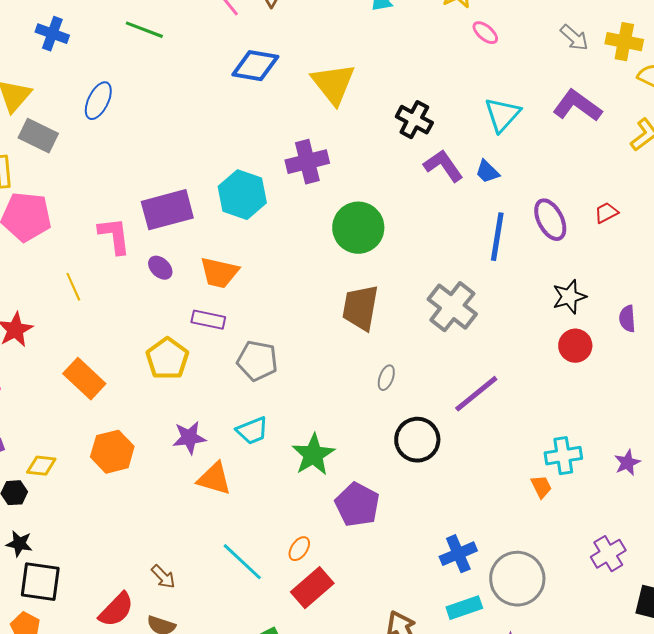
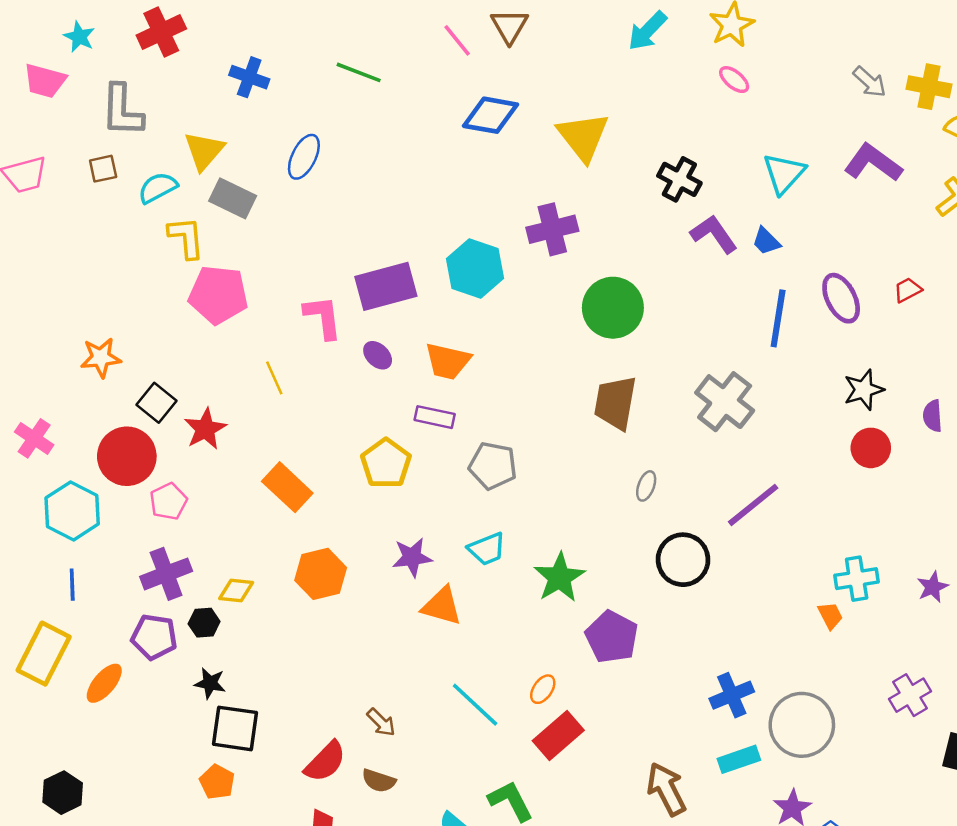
pink ellipse: (485, 33) -> (734, 80), moved

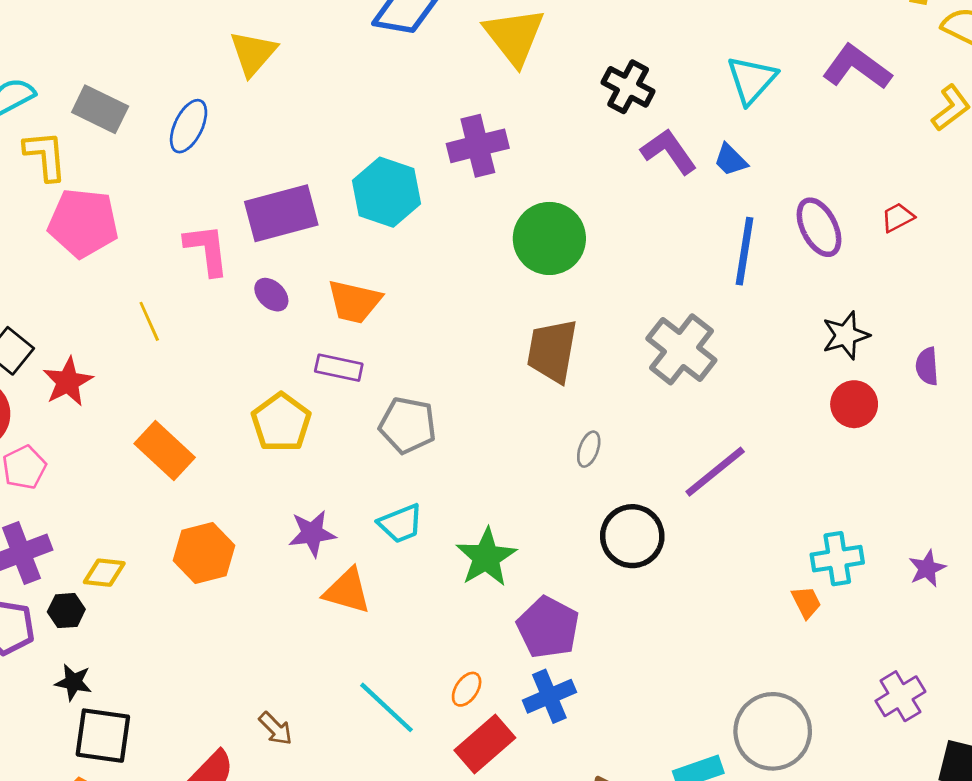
yellow triangle: (204, 151) -> (253, 53), moved
blue ellipse: (304, 157) -> (189, 126), moved
blue cross: (732, 695) -> (549, 696), moved

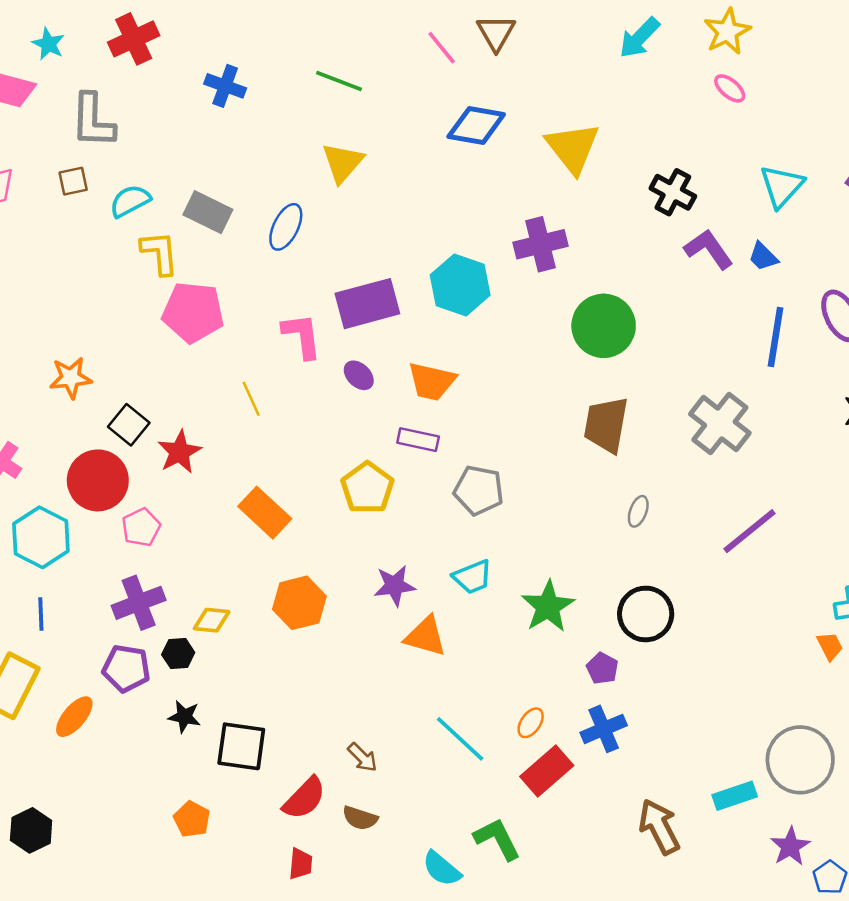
black circle: (632, 536) -> (646, 614), moved
purple pentagon: (548, 627) -> (602, 668), size x0.6
black square: (103, 736) -> (241, 746), moved

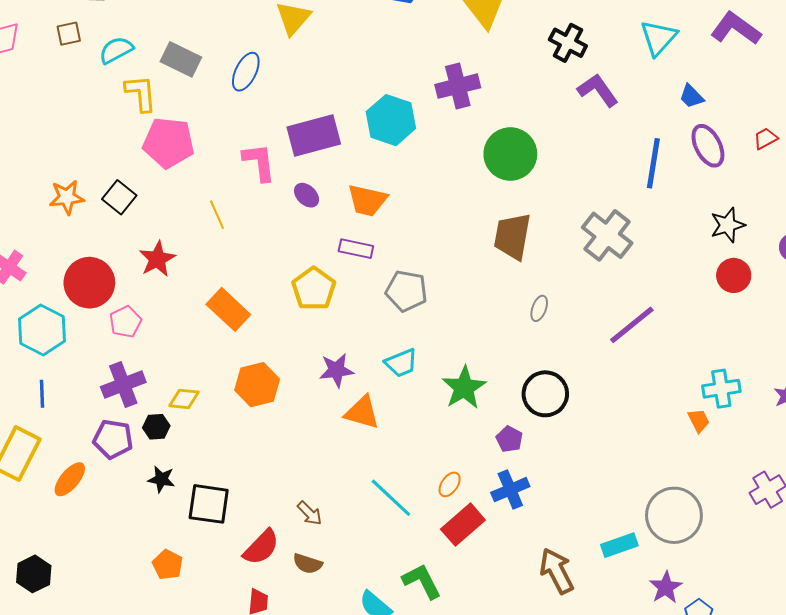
blue trapezoid: (763, 257) -> (691, 96), moved
black square: (129, 425) -> (119, 197), moved

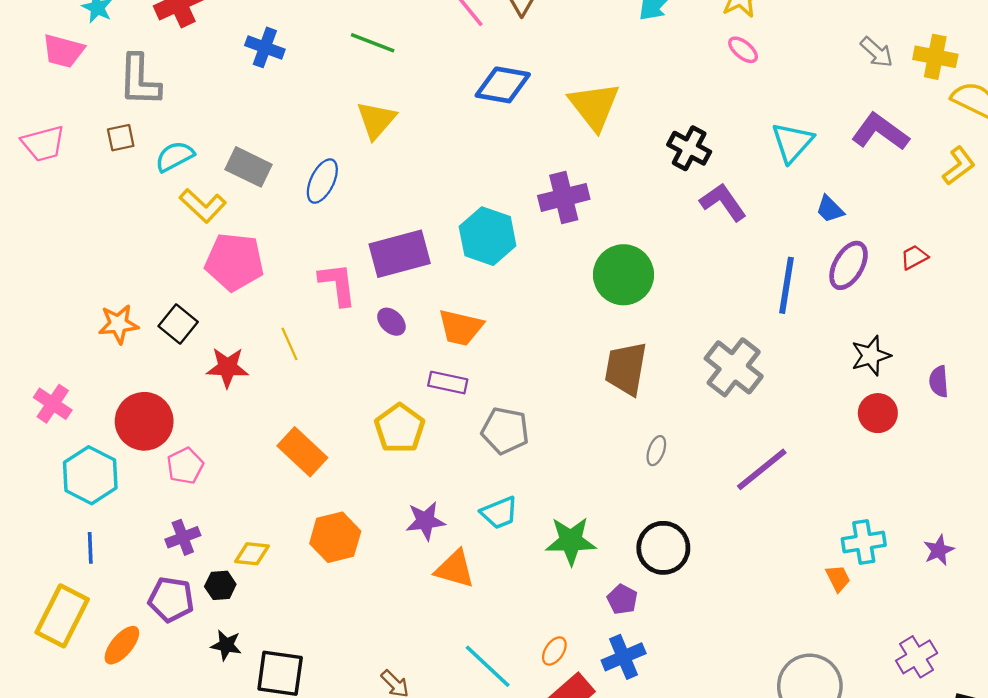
yellow L-shape: (141, 93) -> (203, 206), turned 138
purple ellipse: (708, 146) -> (849, 265), turned 57
red star: (157, 259) -> (227, 367), moved, turned 30
purple cross: (123, 385) -> (183, 537), size x0.7
green star: (464, 388) -> (571, 541), turned 30

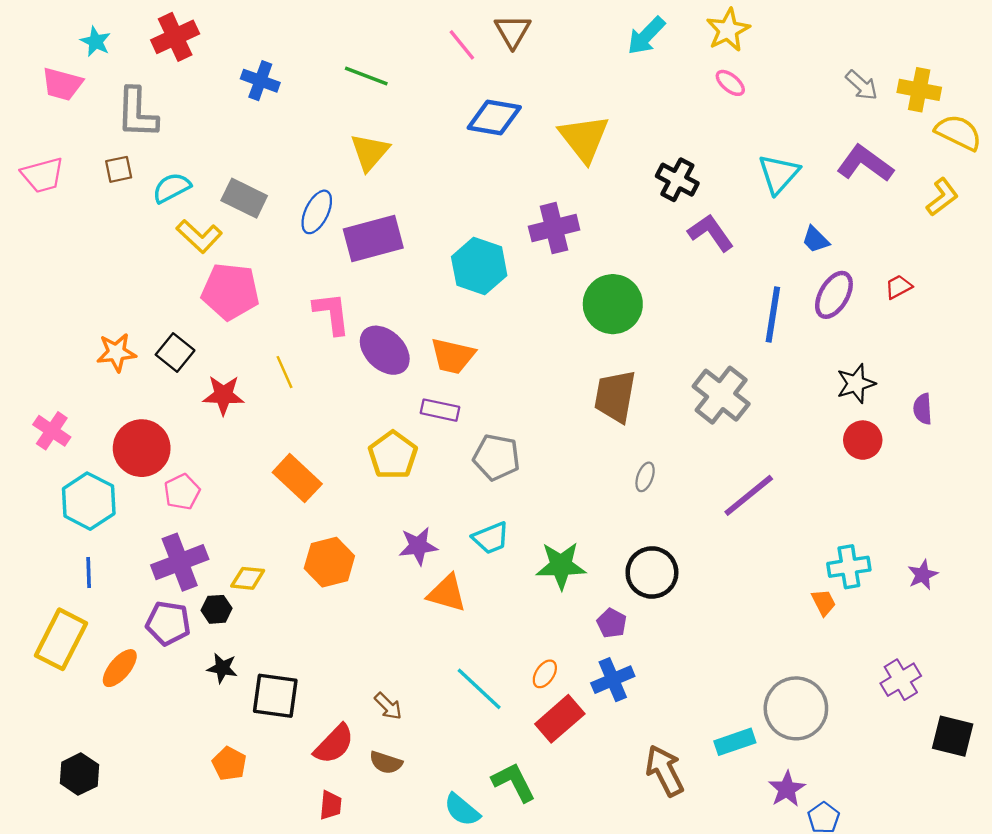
purple rectangle: (400, 254) -> (373, 238), moved
purple ellipse: (391, 322) -> (385, 350), size x1.8
purple cross: (183, 537) -> (180, 562), size x1.6

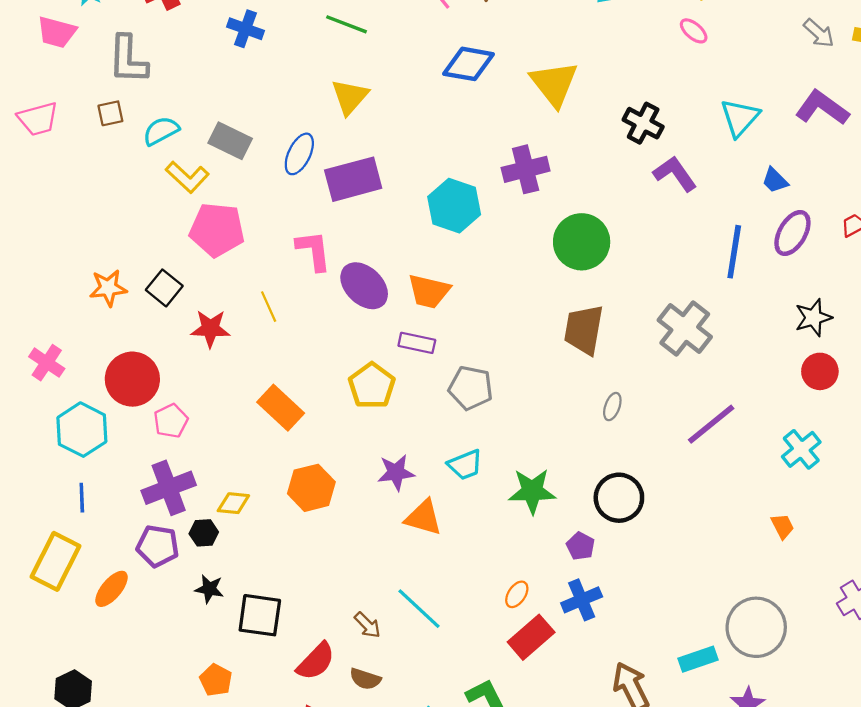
cyan cross: (849, 567) -> (801, 449), moved, turned -30
cyan line: (479, 689) -> (419, 609), moved

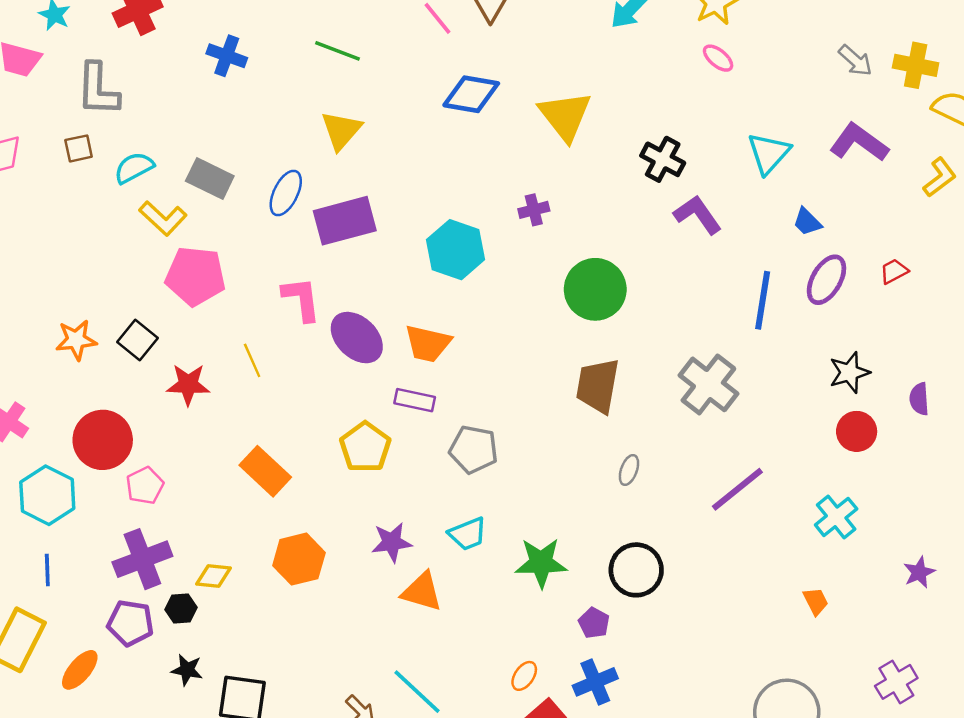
purple cross: (526, 169) -> (534, 210), size x0.6

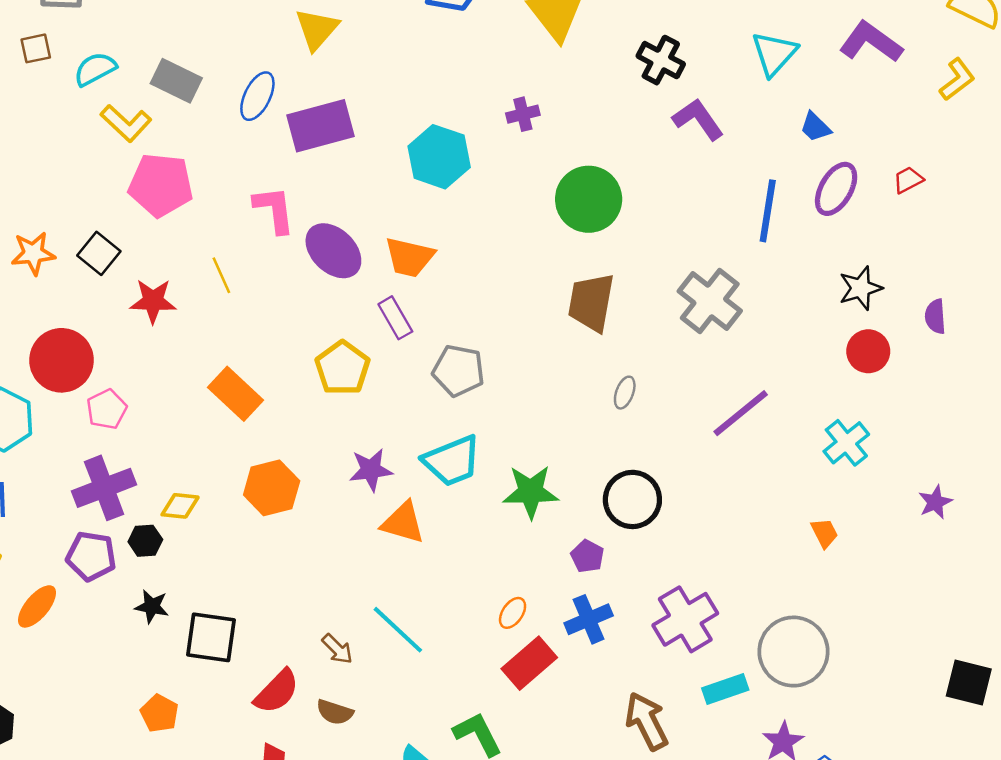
purple rectangle: (415, 400) -> (395, 318), turned 48
cyan trapezoid: (468, 534) -> (452, 461), size x1.4
purple cross: (896, 682) -> (685, 619), moved, size x1.4

